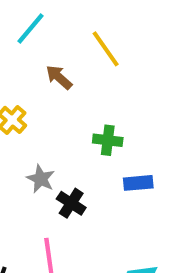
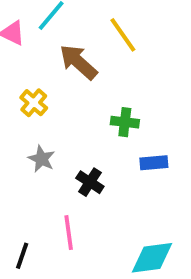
brown arrow: (59, 77) -> (78, 62), size x1.5
gray star: (41, 179) -> (42, 159), moved

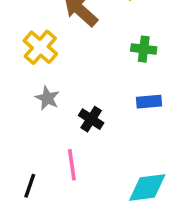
yellow cross: (34, 103) -> (40, 47), size x1.4
green cross: (125, 122) -> (144, 49), moved

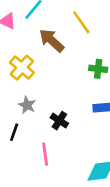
black line: (30, 186) -> (14, 132), moved

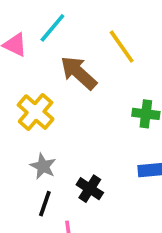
black line: (14, 132) -> (45, 204), moved

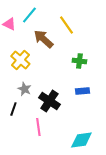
black cross: (90, 189) -> (49, 101), size x1.5
black line: (45, 204) -> (13, 109), moved

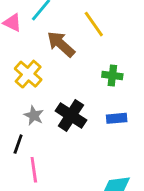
black cross: (49, 101) -> (71, 115), moved
pink line: (38, 127) -> (34, 170), moved

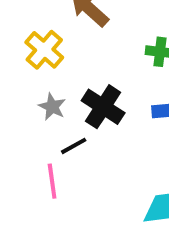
black line: (18, 144) -> (74, 146), moved, turned 42

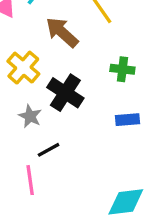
black cross: (103, 107) -> (65, 93), moved

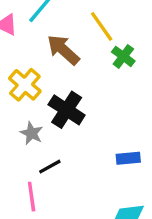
green cross: (122, 69) -> (123, 56), moved, turned 30
blue rectangle: (127, 120) -> (128, 158), moved

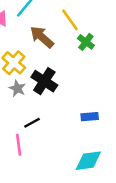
gray star: (32, 133) -> (17, 88), moved

